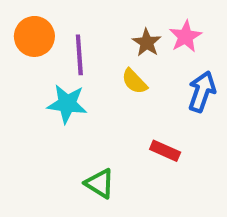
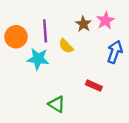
orange circle: (34, 36) -> (16, 37), moved
yellow semicircle: (134, 81) -> (66, 46), moved

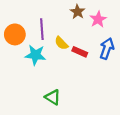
brown star: (83, 24) -> (78, 12), moved
red rectangle: (94, 86) -> (80, 52), moved

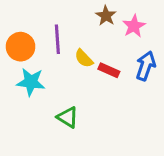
cyan star: (35, 55) -> (31, 82), moved
green triangle: (53, 97) -> (68, 117), moved

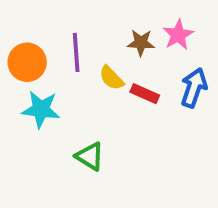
brown star: (106, 16) -> (141, 43), moved, turned -30

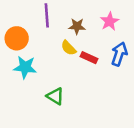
brown star: (141, 43) -> (77, 26), moved
purple line: (76, 52) -> (47, 15), moved

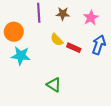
brown star: (77, 26) -> (63, 14), moved
green triangle: (55, 96) -> (54, 85), moved

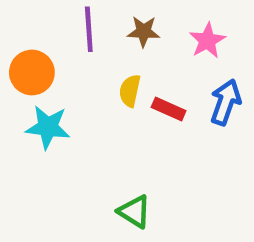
yellow semicircle: (57, 40) -> (130, 91), turned 56
green triangle: (54, 85) -> (134, 211), moved

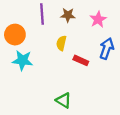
red rectangle: (169, 109) -> (81, 60), moved

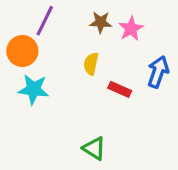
purple line: (42, 14) -> (45, 21), moved, turned 30
pink star: (98, 19) -> (131, 29), moved

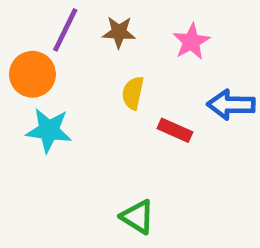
brown star: (101, 22) -> (119, 32), moved
blue arrow: (158, 72) -> (231, 105), turned -108

